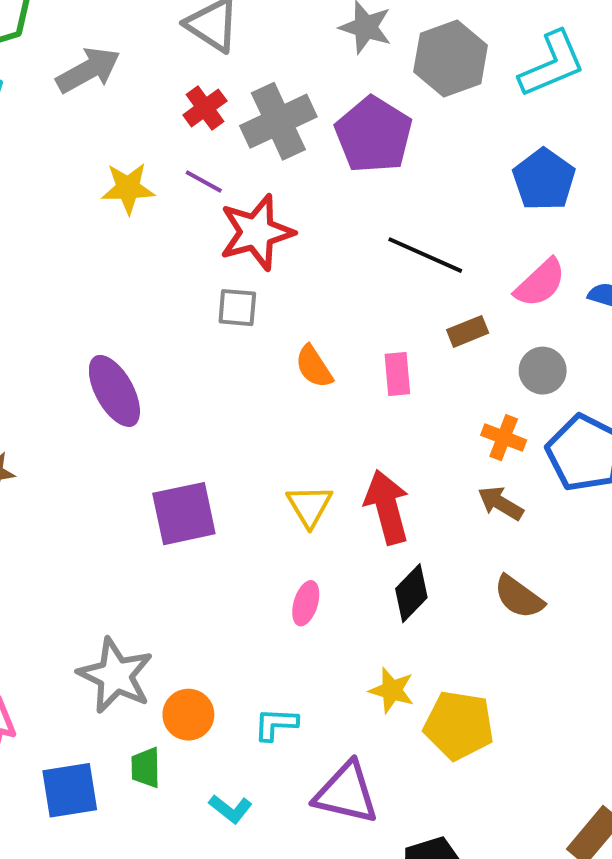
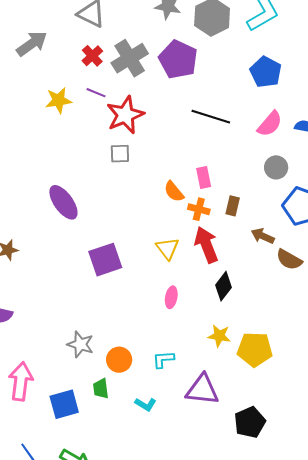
brown rectangle: (468, 331) -> (233, 206), moved, turned -48
orange semicircle: (314, 367) -> (174, 192), moved
orange cross: (504, 438) -> (199, 209), moved
brown semicircle: (519, 597) -> (289, 260), moved
gray star: (115, 676) -> (80, 344), size x0.7

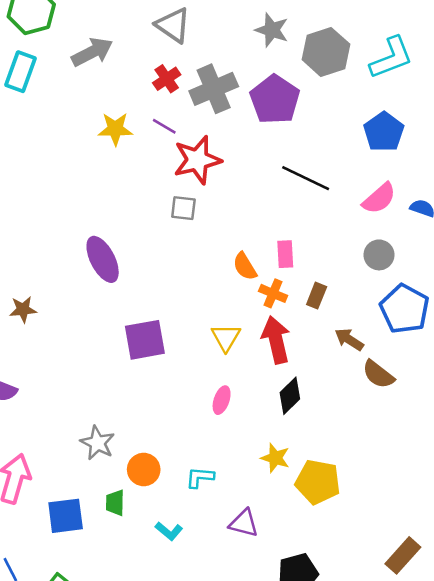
purple triangle: (202, 390) -> (244, 523), size x0.7

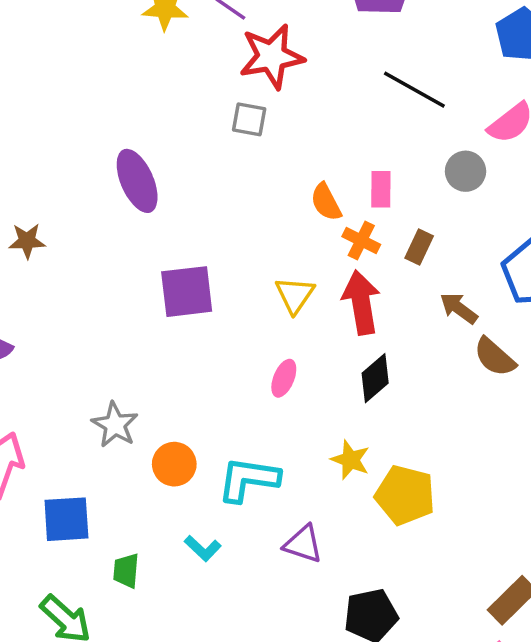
gray circle: (379, 255) -> (466, 171), moved
cyan L-shape: (200, 477) -> (248, 479), size x1.6
green trapezoid: (115, 503) -> (126, 571), moved

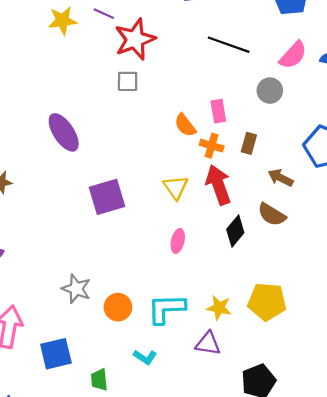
brown semicircle: (495, 357) -> (272, 215), moved
yellow star: (350, 460) -> (219, 308), moved

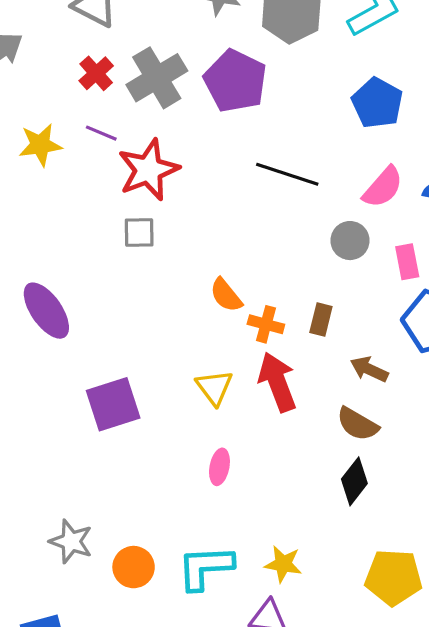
pink rectangle: (218, 111) -> (407, 262), moved
black diamond: (235, 231) -> (354, 481), moved
yellow pentagon: (267, 302) -> (394, 577), moved

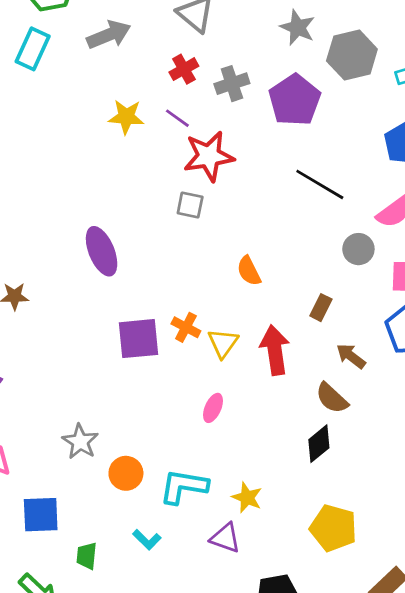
gray cross: (157, 78) -> (232, 84), size x0.7
orange cross: (266, 324) -> (186, 327), moved

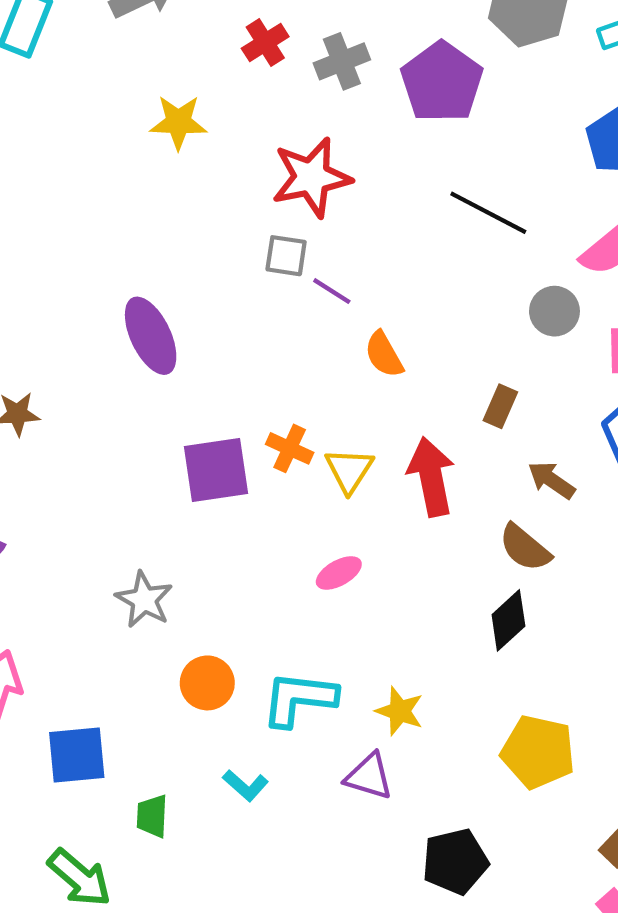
purple line: (177, 118) -> (332, 291), moved
pink ellipse: (213, 408) -> (339, 573), turned 40
gray star: (80, 442) -> (144, 600), moved

